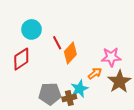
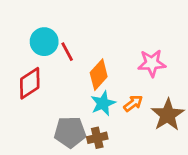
red line: (57, 43) -> (67, 52), moved
pink star: (111, 57) -> (152, 63), moved
cyan star: (80, 89) -> (103, 103), moved

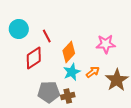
cyan circle: (44, 42) -> (19, 29), moved
red diamond: (30, 83) -> (34, 58), moved

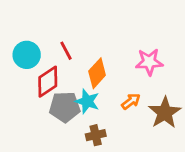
cyan circle: (19, 29) -> (27, 55), moved
cyan star: (72, 72) -> (87, 101), moved, turned -30
gray pentagon: (49, 92) -> (65, 107), moved

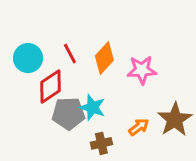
pink star: (149, 62) -> (142, 70), moved
orange diamond: (97, 73) -> (104, 58), moved
orange arrow: (131, 101) -> (139, 127), moved

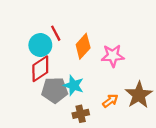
red line: (70, 54) -> (56, 33), moved
cyan circle: (28, 58) -> (40, 45), moved

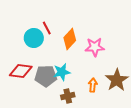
red diamond: (40, 69) -> (21, 71), moved, turned 40
cyan star: (74, 85) -> (62, 72), turned -30
orange arrow: (110, 101) -> (93, 85), turned -48

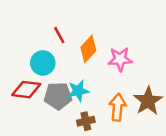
cyan circle: (34, 38) -> (43, 63), moved
orange arrow: (93, 85) -> (118, 107), size x1.5

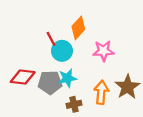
red line: (59, 35) -> (51, 39), moved
orange diamond: (88, 49) -> (78, 28), moved
cyan circle: (43, 63) -> (62, 51), moved

